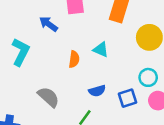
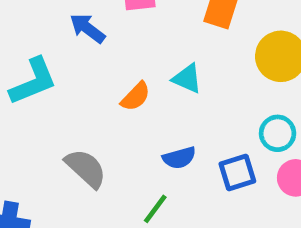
cyan L-shape: (21, 52) -> (33, 81), turned 40
orange semicircle: (74, 59) -> (136, 97), turned 35

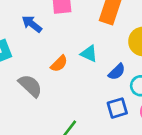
blue semicircle: (179, 158) -> (117, 72), moved, turned -30
gray semicircle: (86, 168) -> (30, 86), moved

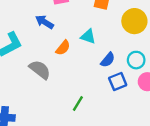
blue arrow: (32, 24) -> (45, 22), moved
blue semicircle: (117, 72) -> (108, 60), moved

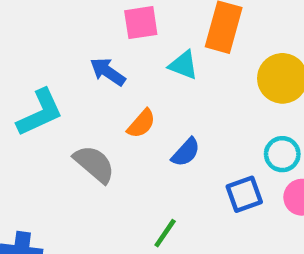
cyan triangle: (88, 36) -> (183, 65), moved
blue semicircle: (108, 60) -> (186, 152), moved

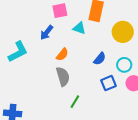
blue arrow: (108, 72) -> (47, 33), turned -84
blue semicircle: (186, 152) -> (100, 59), moved
gray semicircle: (94, 164) -> (63, 77), moved, turned 36

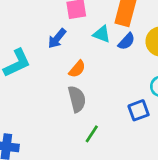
blue semicircle: (100, 59) -> (126, 41), moved

